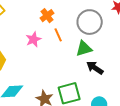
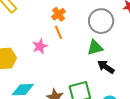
orange line: (58, 35) -> (59, 32), moved
pink star: (33, 39) -> (40, 46), moved

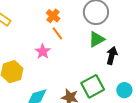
black arrow: (106, 67) -> (112, 56), turned 84

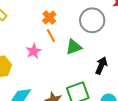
green triangle: (97, 39) -> (74, 47), moved

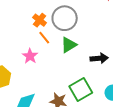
gray circle: (92, 20) -> (65, 18), moved
black arrow: (101, 65) -> (99, 58), turned 72

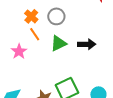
gray circle: (65, 18) -> (56, 16), size x0.7
black arrow: (99, 58) -> (87, 44), moved

